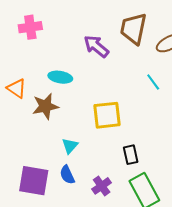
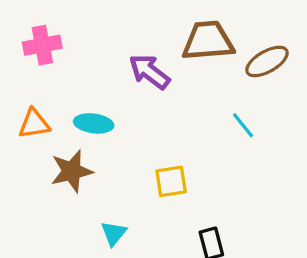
brown trapezoid: (133, 29) -> (208, 41), turned 76
orange triangle: (16, 88) -> (34, 124), moved, turned -40
yellow square: (107, 115) -> (171, 181), size x0.7

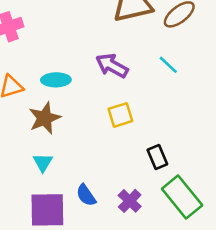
purple arrow: (149, 72) -> (112, 66), moved
cyan triangle: (114, 233) -> (43, 163), moved

